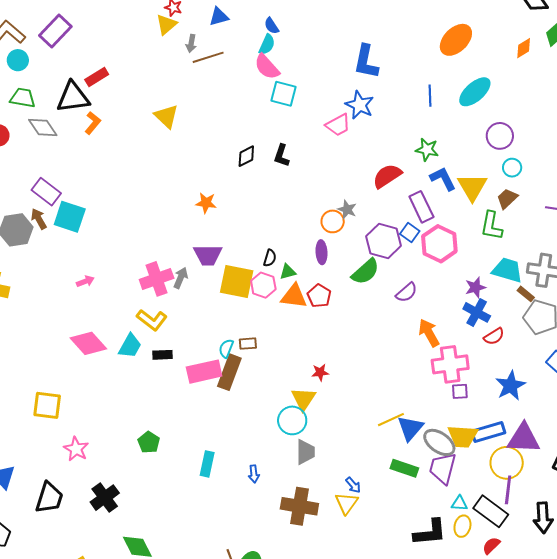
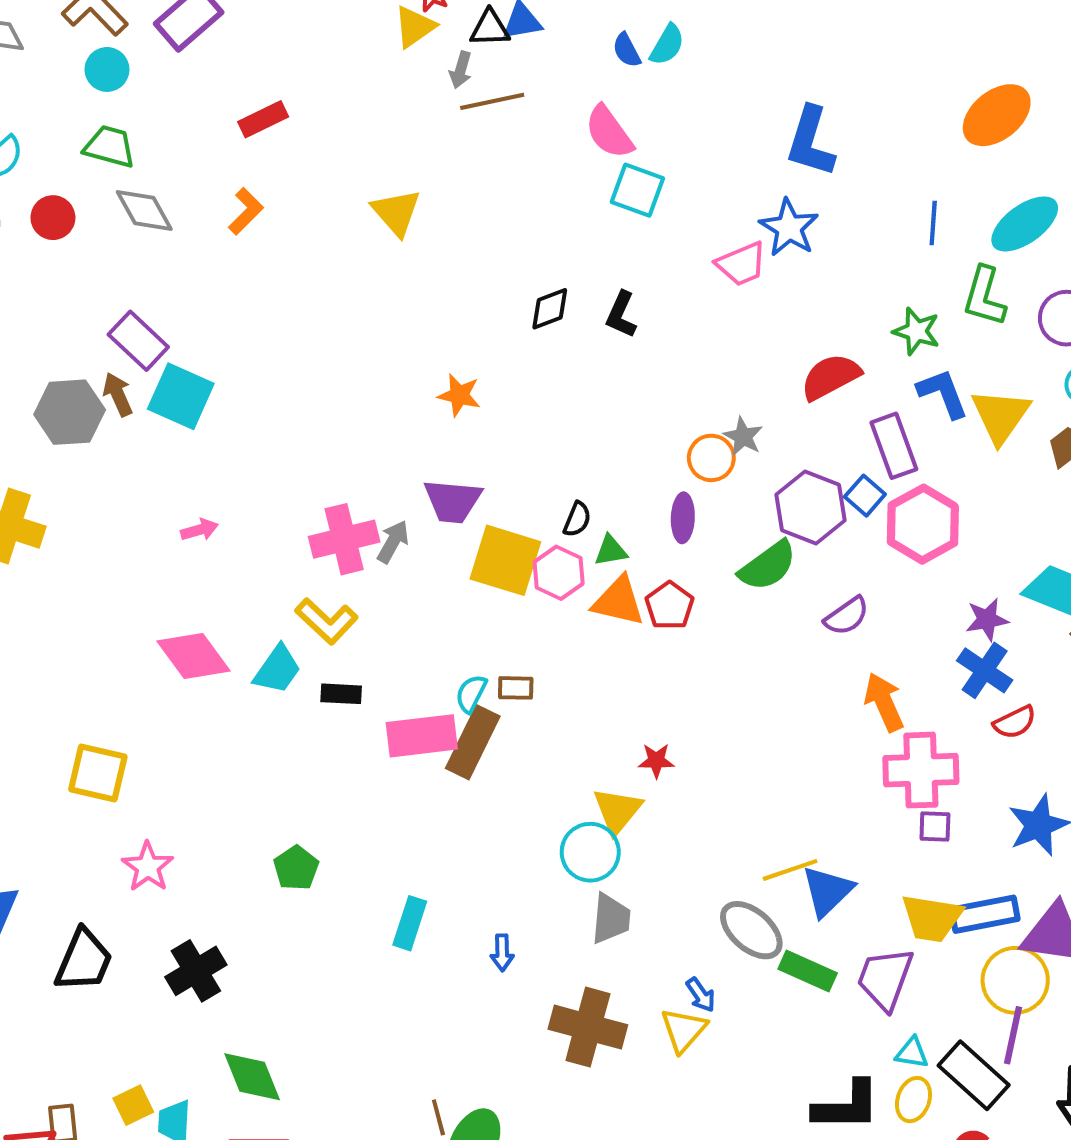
cyan semicircle: (267, 45) -> (667, 45), moved
black triangle: (73, 97) -> (490, 28), moved, size x0.6
green L-shape: (491, 226) -> (984, 296), moved
gray ellipse: (439, 442) -> (751, 930), moved

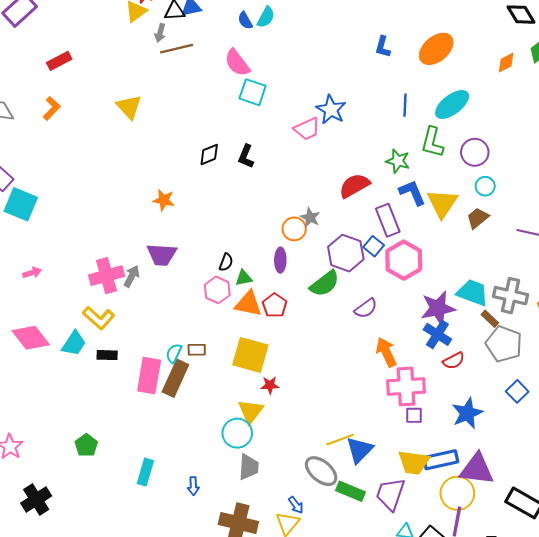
blue L-shape: (811, 142) -> (383, 47), moved, size x0.6
yellow square: (505, 560) -> (250, 355), moved
purple star: (987, 620) -> (438, 308), size x1.6
pink rectangle: (422, 736) -> (149, 376), turned -72

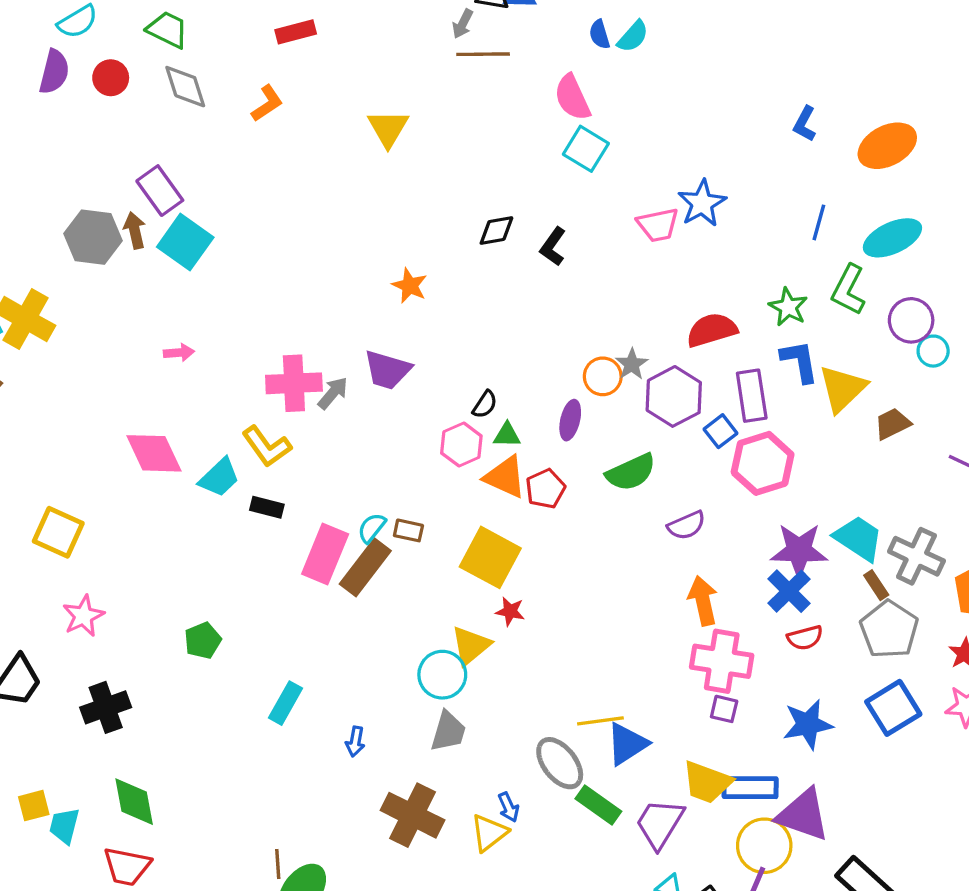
cyan circle: (485, 186) -> (933, 351), moved
purple hexagon: (346, 253) -> (674, 396), moved
blue square: (517, 391) -> (893, 708), size x1.5

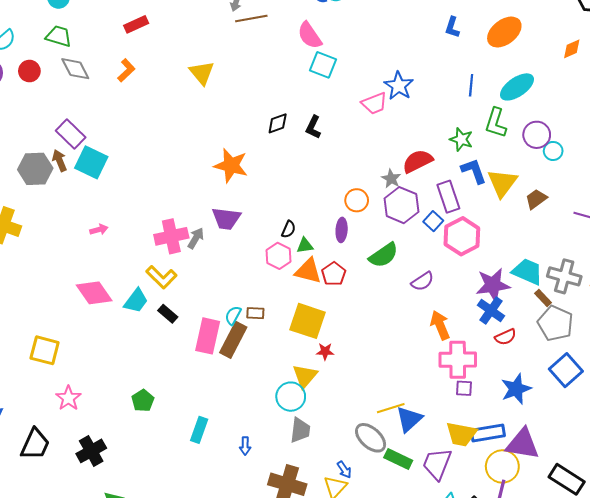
orange star: (410, 286) -> (231, 165), size x1.6
gray star: (632, 364) -> (391, 179), moved
black rectangle: (267, 507) -> (168, 314), turned 36

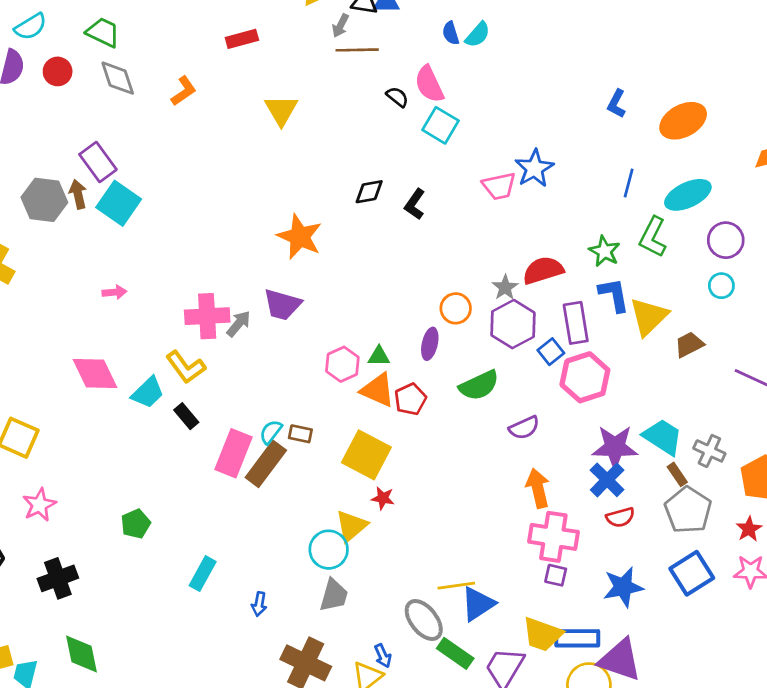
red rectangle: (136, 24) -> (242, 39), moved
purple circle: (537, 135) -> (726, 240), moved
black semicircle: (289, 229) -> (397, 97), moved, turned -84
gray cross: (564, 276) -> (709, 451), size x0.7

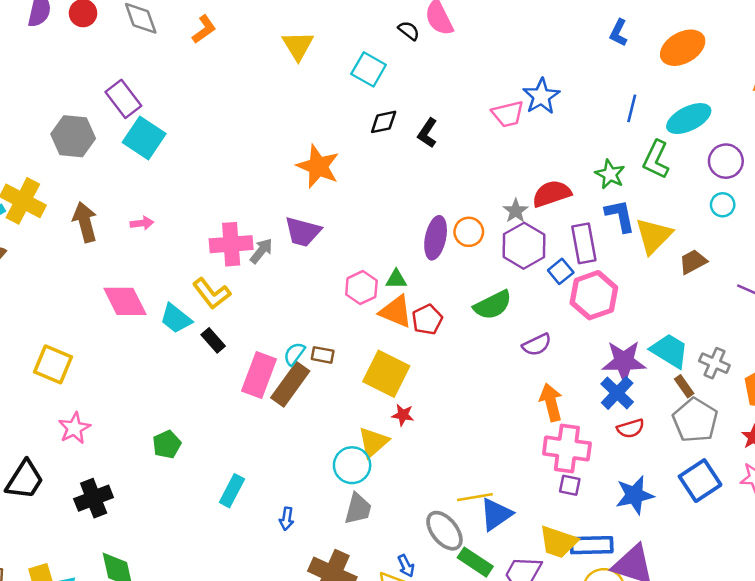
cyan square: (441, 125) -> (369, 69), moved
brown arrow: (78, 194) -> (85, 222), moved, size x1.4
purple ellipse: (430, 344) -> (436, 238), moved, size x1.4
cyan trapezoid: (148, 393) -> (176, 319), turned 84

